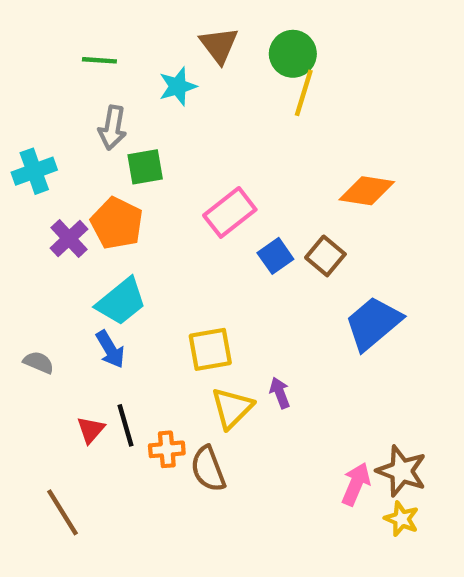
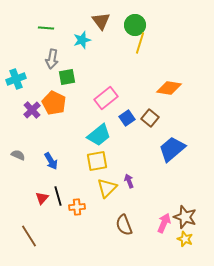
cyan trapezoid: (121, 302) -> (99, 135), moved
gray semicircle: (39, 362) -> (18, 155), moved
brown semicircle: (208, 469) -> (124, 225), moved

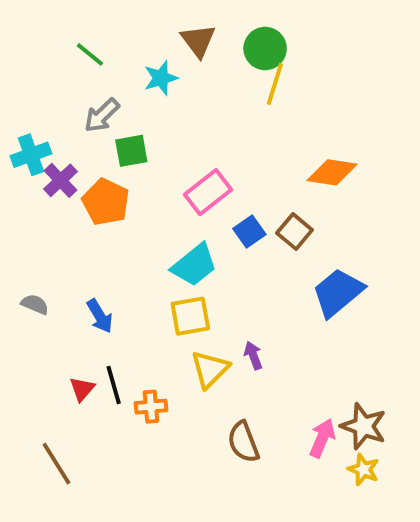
green line: (46, 28) -> (90, 54), turned 35
gray arrow: (52, 59) -> (102, 115), turned 36
purple cross: (32, 110) -> (60, 180), moved

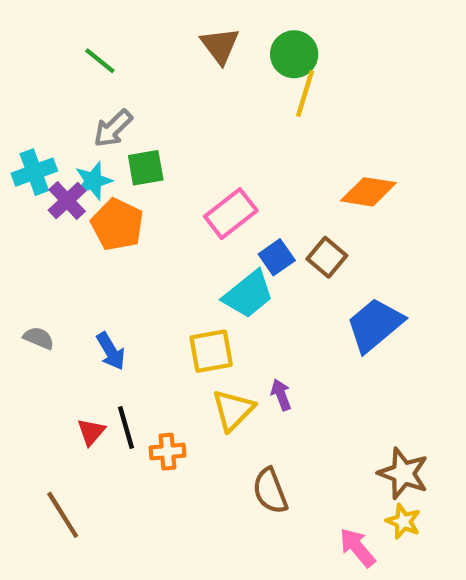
cyan star: (161, 78) -> (93, 181), moved
cyan trapezoid: (194, 265) -> (248, 294), moved
pink arrow: (322, 438) -> (357, 548), moved, turned -63

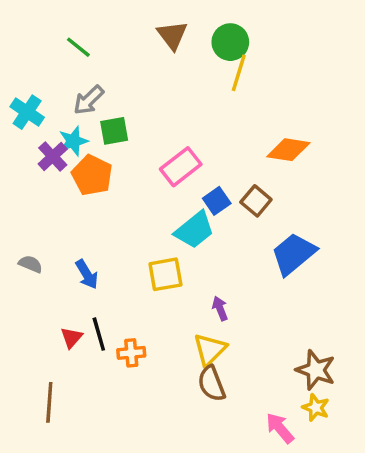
cyan cross: (34, 172) -> (27, 112), moved, turned -36
yellow triangle: (233, 410) -> (210, 349), moved
brown line: (63, 515) -> (49, 402), turned 36

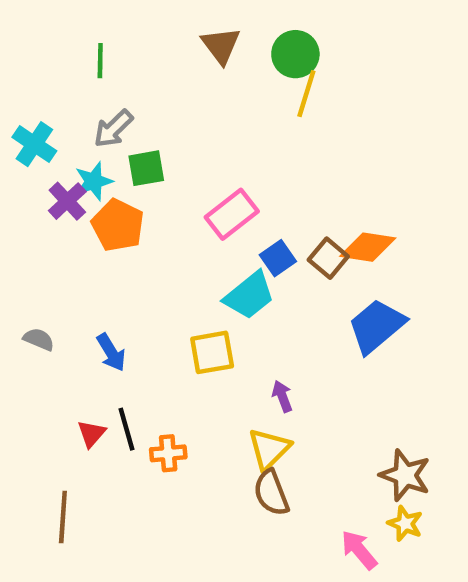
green line: (78, 47) -> (100, 61), turned 52
orange diamond: (288, 150) -> (368, 247), moved

